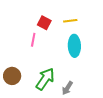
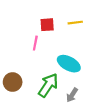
red square: (44, 23) -> (47, 25), turned -32
cyan ellipse: (74, 46) -> (69, 64), moved, turned -60

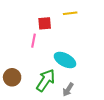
yellow line: (75, 23) -> (70, 13), moved

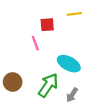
pink line: (33, 41) -> (35, 43), turned -32

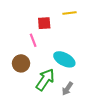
brown circle: (13, 82) -> (21, 63), moved

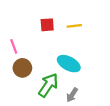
yellow line: (69, 13) -> (74, 26), moved
pink line: (33, 40) -> (14, 46), moved

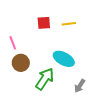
gray arrow: (72, 95) -> (80, 86), moved

